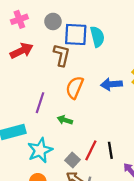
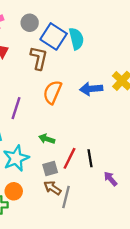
blue square: (76, 34) -> (54, 36), turned 30
green arrow: (65, 120) -> (47, 139), moved
gray square: (72, 160) -> (50, 169), turned 32

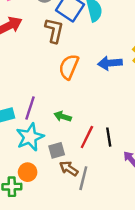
purple line: (16, 108) -> (30, 108), moved
gray square: (50, 169) -> (57, 150), moved

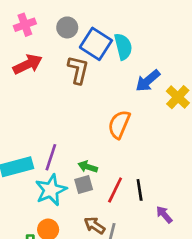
blue arrow: (110, 63) -> (148, 81), moved, turned -35
orange semicircle: (69, 67) -> (119, 124), moved
gray square: (57, 150) -> (84, 184), moved

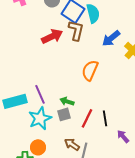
red arrow: (28, 64) -> (52, 36), moved
brown L-shape: (78, 70) -> (76, 30), moved
purple line: (51, 157) -> (40, 94), turned -42

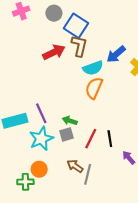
cyan semicircle: (93, 13) -> (93, 68), moved, turned 84

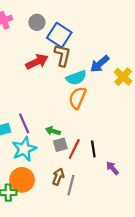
gray square: (67, 134) -> (60, 145), moved
brown arrow: (75, 166) -> (58, 177), turned 77
orange circle: (39, 169) -> (22, 180), size x1.5

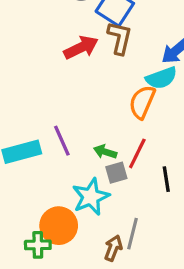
cyan semicircle: (76, 78) -> (161, 78), moved
cyan star: (24, 149) -> (91, 197), moved
red line: (74, 149) -> (137, 153), moved
brown arrow: (58, 177) -> (113, 248), moved

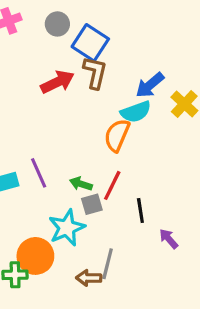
brown arrow: (113, 248) -> (89, 278), turned -110

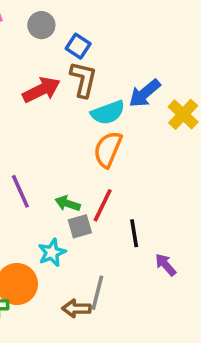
blue square: (90, 43) -> (78, 46), size x0.6
cyan semicircle: (136, 112) -> (108, 113), moved
cyan star: (67, 228) -> (52, 253), size x0.7

